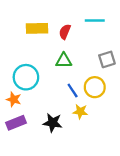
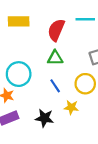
yellow rectangle: (37, 28) -> (19, 21), moved
red semicircle: (65, 32) -> (56, 30), size x1.5
blue line: (73, 91) -> (55, 86), moved

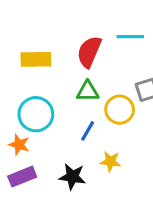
yellow rectangle: (19, 21) -> (36, 59), moved
yellow circle: (85, 84) -> (120, 110), moved
blue line: (55, 86) -> (88, 131), turned 64

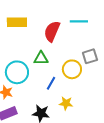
yellow rectangle: (36, 59) -> (17, 22), moved
green triangle: (88, 91) -> (41, 58), moved

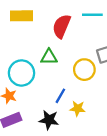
blue line: (51, 83) -> (60, 96), moved

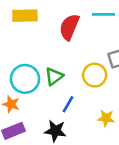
green triangle: (49, 57) -> (54, 76), moved, turned -36
yellow star: (78, 108) -> (106, 118), moved

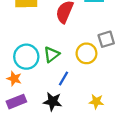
yellow star: (106, 118) -> (96, 102), moved

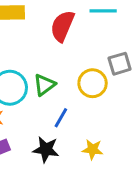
yellow star: (96, 102) -> (93, 149), moved

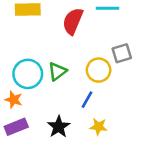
blue line: (61, 118) -> (87, 100), moved
black star: (46, 149) -> (59, 127), turned 30

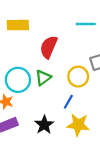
red semicircle: (73, 21) -> (49, 47), moved
yellow star: (99, 127) -> (78, 125), size x1.5

